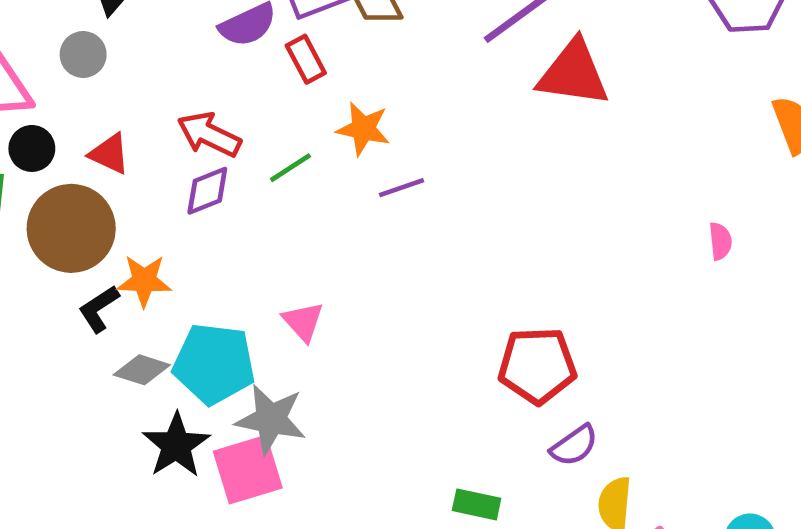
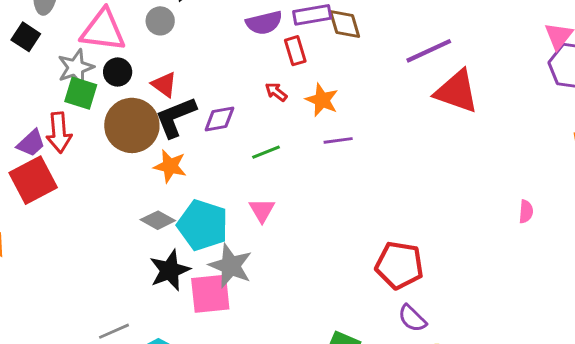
red arrow: (209, 135) -> (276, 92), moved, size x0.6
green line: (290, 168) -> (266, 152), moved
black L-shape: (99, 309) -> (176, 117), moved, size x1.5
purple semicircle: (574, 445) -> (412, 318), turned 68

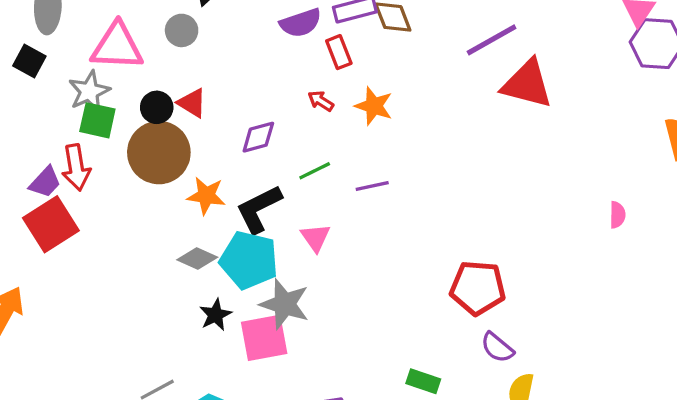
black circle: (118, 72) -> (157, 107), moved
black L-shape: (176, 117) -> (259, 209), moved
purple line: (338, 140) -> (372, 186), moved
black star: (170, 270) -> (215, 315), size x0.7

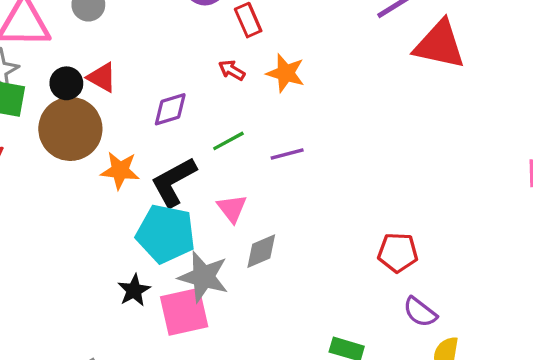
gray diamond: (197, 259) -> (261, 251), moved, turned -45
red pentagon: (478, 288) -> (398, 253), size x0.7

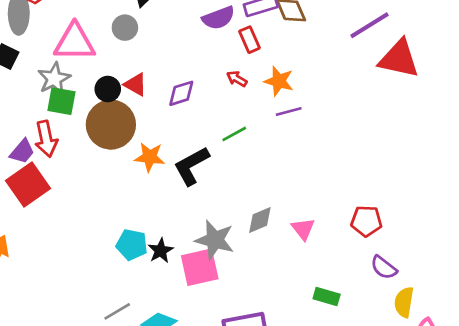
purple diamond: (170, 109) -> (181, 93), moved
purple line: (287, 154) -> (289, 112), moved
pink triangle: (232, 208) -> (303, 229), moved
cyan pentagon: (166, 234) -> (132, 245), moved, size x0.7

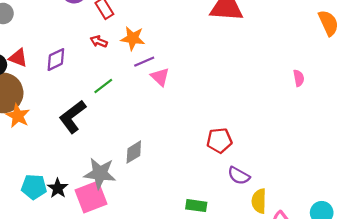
orange star: (150, 157) -> (18, 116), moved, turned 30
pink triangle: (303, 229) -> (160, 77), moved

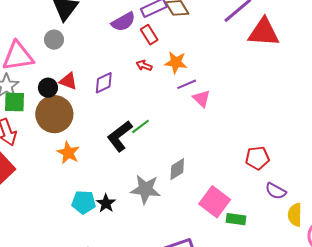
green line: (103, 86) -> (141, 126), moved
orange star: (18, 116) -> (68, 153), moved
pink square: (91, 197) -> (215, 202), moved, turned -32

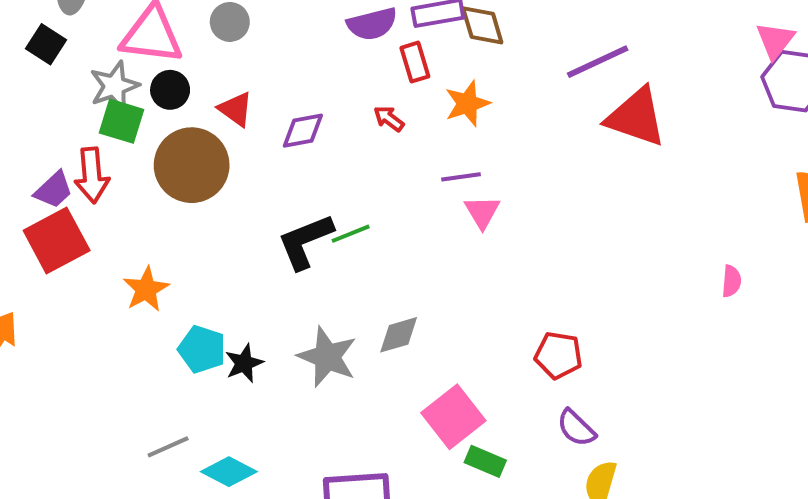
orange star: (176, 62) -> (467, 104), moved, turned 30
black circle: (48, 88) -> (170, 90), moved
orange star: (68, 153) -> (146, 289), moved

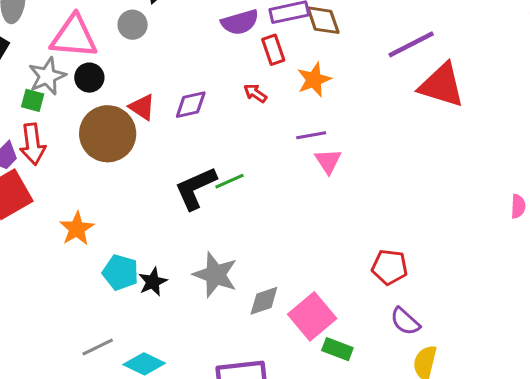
red triangle: (236, 109) -> (142, 107), moved
green square: (121, 121) -> (33, 100), moved, size x0.7
gray diamond: (399, 335) -> (264, 301), moved

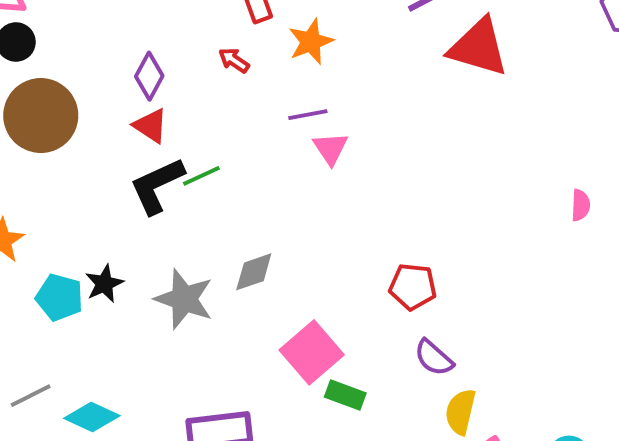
purple diamond: (191, 105) -> (149, 76), turned -48
red triangle: (142, 107) -> (151, 126), moved
black star: (153, 282) -> (104, 284), moved
gray diamond: (264, 301) -> (254, 272), moved

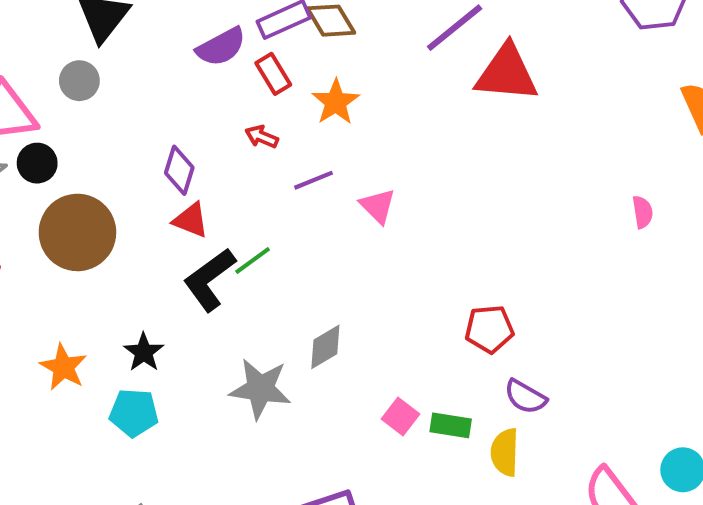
purple line: (308, 115) -> (313, 180), moved
black star: (104, 284) -> (144, 352), moved
pink square: (312, 352) -> (401, 416), size x0.6
green rectangle: (345, 395) -> (451, 425), moved
yellow semicircle: (460, 412) -> (505, 452), moved

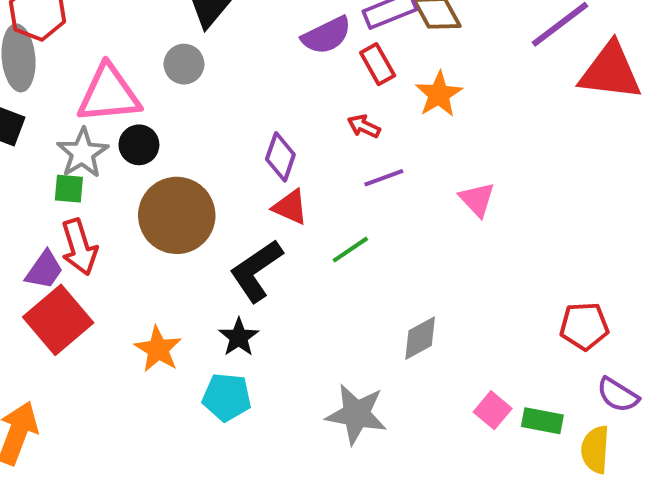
purple line: (313, 180) -> (384, 178), moved
black L-shape: (210, 280) -> (256, 271), moved
gray star: (260, 389) -> (356, 414), moved

